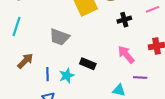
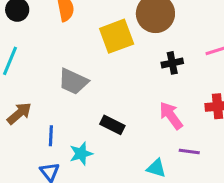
cyan star: (67, 76) -> (81, 154), moved

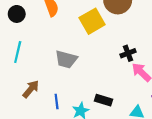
black cross: (172, 63) -> (128, 53), moved
black rectangle: (112, 125) -> (103, 100), moved

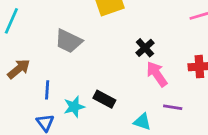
black cross: (128, 53) -> (145, 48), turned -32

